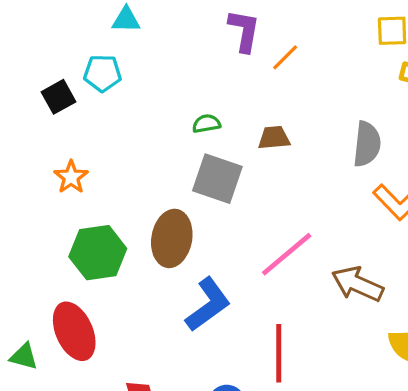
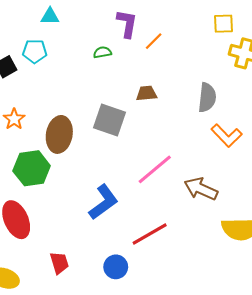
green semicircle: (206, 124) -> (102, 52), moved
brown ellipse: (172, 238) -> (59, 134), moved
red line: (279, 353) -> (150, 234), turned 60

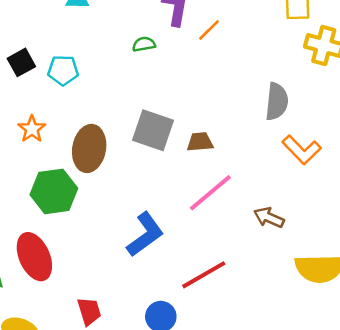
cyan pentagon: (35, 51) -> (63, 70), moved
brown trapezoid: (147, 93) -> (200, 142), moved
brown arrow: (201, 189) -> (269, 218), size x0.7

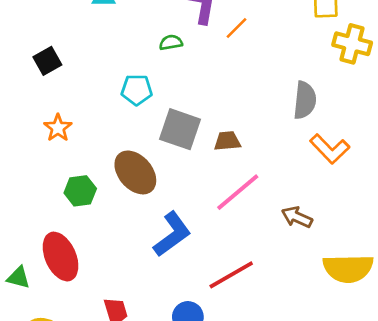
cyan pentagon: (63, 70) -> (137, 90), moved
brown ellipse: (89, 148) -> (135, 172), moved, turned -51
green hexagon: (54, 191) -> (80, 191), size x0.7

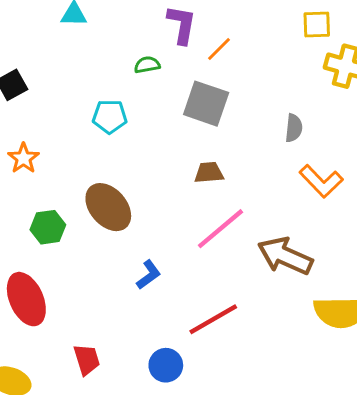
gray semicircle: (305, 100) -> (294, 128), size x0.7
gray square: (180, 129) -> (206, 104), moved
brown arrow: (297, 217) -> (285, 256), size x1.6
blue L-shape: (172, 234) -> (149, 275), size x0.6

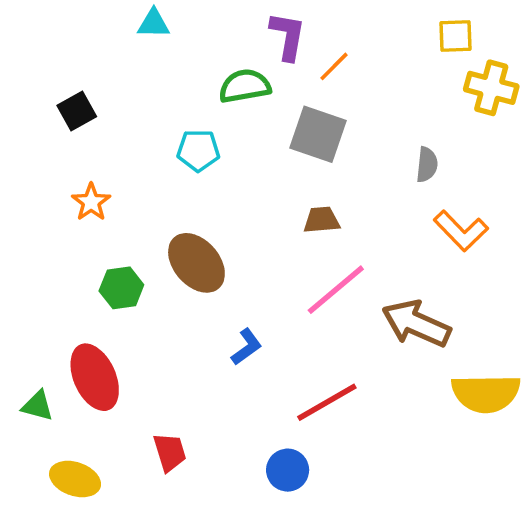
green semicircle: (147, 65) -> (245, 86), size x1.6
blue circle: (166, 365) -> (288, 470), moved

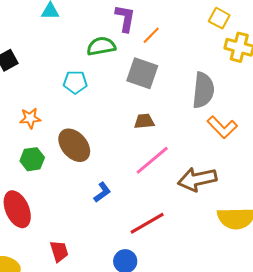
yellow square: (456, 36) -> (219, 18), turned 30
gray semicircle: (427, 165) -> (203, 90), size x1.8
orange star: (91, 202) -> (30, 118), moved, turned 30
brown arrow: (416, 324) -> (197, 179), turned -36

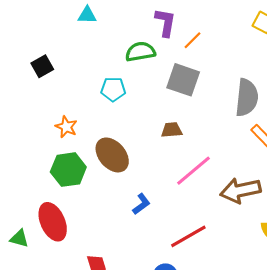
orange star: (30, 118) -> (66, 127), turned 30
brown trapezoid: (144, 121) -> (172, 130), moved
green hexagon: (32, 159) -> (68, 170), size x1.4

